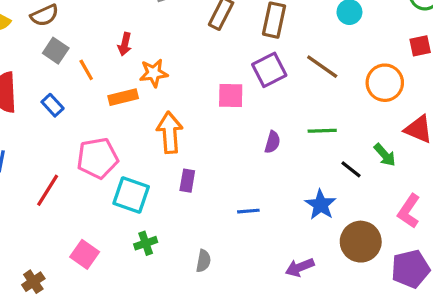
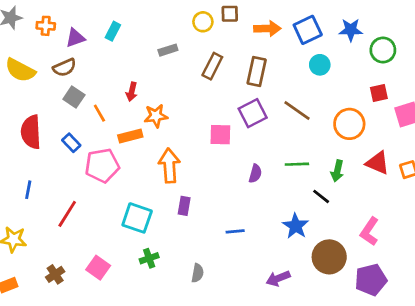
green arrow: (385, 155) -> (337, 171), moved, turned 55
pink pentagon: (97, 158) -> (102, 166), moved
brown cross: (33, 282) -> (55, 274), moved

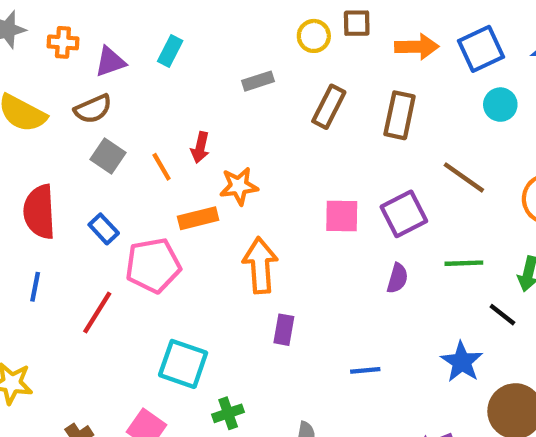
orange line: (99, 113) -> (162, 167), moved
purple square: (253, 113) -> (404, 214), moved
blue line: (28, 190) -> (35, 287), moved
red line: (67, 214) -> (97, 313), moved
cyan square: (137, 218) -> (183, 364), moved

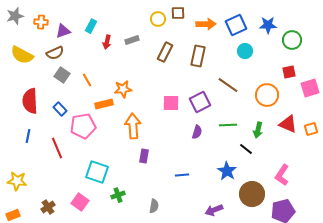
red arrow: (200, 147) -> (107, 42), moved
red line: (97, 313) -> (57, 148), turned -55

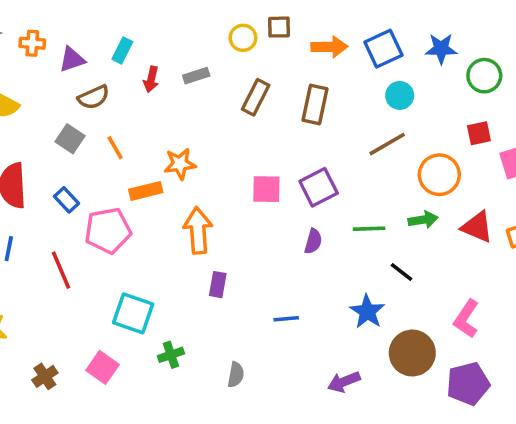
brown semicircle: (55, 53) -> (93, 97), moved
brown line: (228, 85) -> (387, 144), moved, turned -65
green arrow: (258, 130) -> (423, 220), moved, turned -112

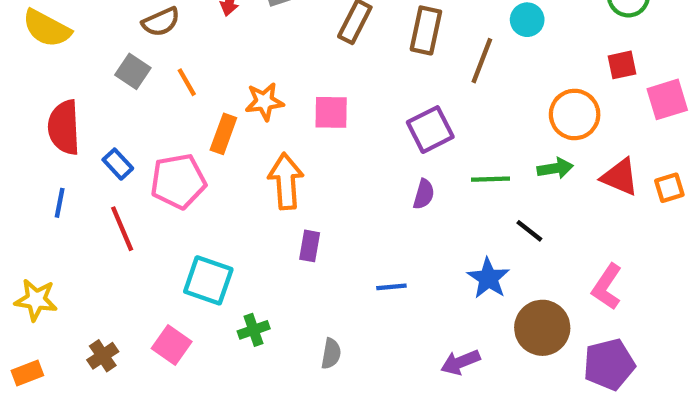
brown line: (387, 144) -> (482, 61), moved, turned -39
pink square: (266, 189) -> (331, 112), moved
orange rectangle: (146, 191) -> (223, 134), turned -56
blue rectangle: (66, 200) -> (118, 164), moved

